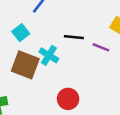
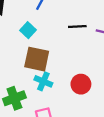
cyan cross: (49, 55) -> (43, 81), moved

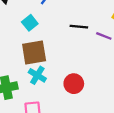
brown square: (37, 59) -> (34, 52), turned -30

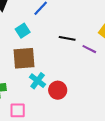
cyan cross: (37, 75) -> (38, 81), moved

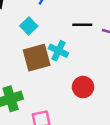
cyan cross: (38, 81) -> (58, 51), moved

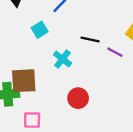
brown square: (37, 58) -> (24, 81), moved

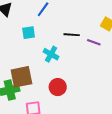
cyan square: (40, 30) -> (29, 33), turned 32
red circle: (78, 98) -> (58, 87), moved

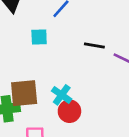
cyan cross: (51, 54) -> (62, 95), moved

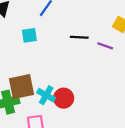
cyan cross: (62, 95) -> (46, 95), moved

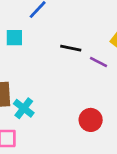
red circle: (64, 98) -> (91, 120), moved

